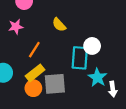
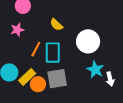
white circle: (92, 46) -> (88, 41), size x1.5
cyan rectangle: (80, 58) -> (53, 53), moved
yellow rectangle: (35, 73) -> (27, 77), moved

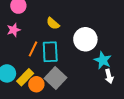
cyan star: (95, 70) -> (103, 60), moved
gray square: (57, 79) -> (55, 78), turned -35

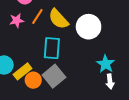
yellow semicircle: (53, 23) -> (58, 19), size x1.5
white circle: (85, 39) -> (89, 27), moved
orange line: (33, 49) -> (37, 17), moved

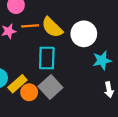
orange line: (37, 17) -> (30, 26), turned 56
cyan star: (106, 64) -> (102, 60), moved, turned 30

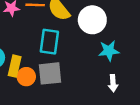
yellow rectangle: (17, 84) -> (15, 66), turned -42
gray square: (50, 87) -> (50, 73), turned 30

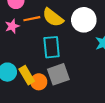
yellow rectangle: (15, 66) -> (27, 75), turned -30

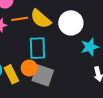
gray square: (58, 74) -> (43, 75), turned 35
orange circle: (39, 82) -> (29, 68), moved

